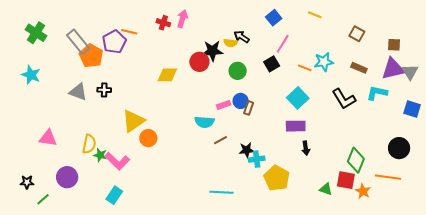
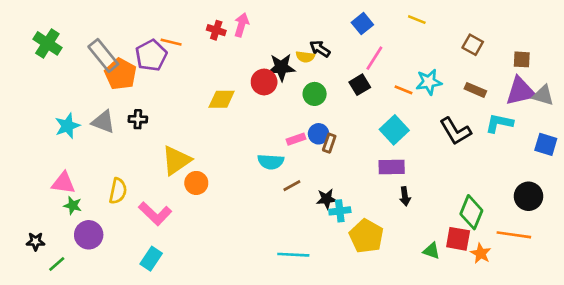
gray triangle: (410, 72) -> (543, 95), turned -42
cyan star: (31, 75) -> (67, 126), moved, turned 30
green star: (100, 155) -> (73, 206), moved

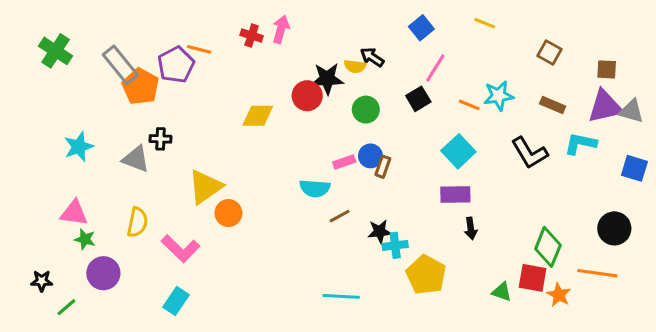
gray triangle: (103, 122) -> (136, 159), moved

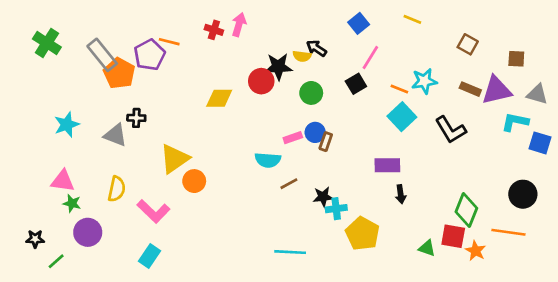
purple triangle: (605, 107) -> (497, 90), moved
cyan L-shape: (580, 144) -> (515, 122), moved
cyan square: (458, 151) -> (402, 117), moved

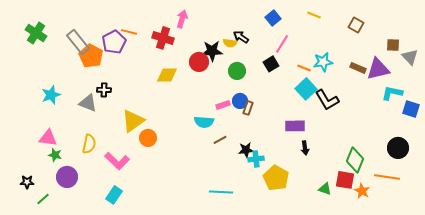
red cross: (214, 30) -> (163, 38), moved, size x1.5
brown square: (468, 44) -> (356, 25), moved
gray triangle: (537, 94) -> (410, 57), moved, turned 30
black L-shape: (451, 130) -> (327, 100), moved

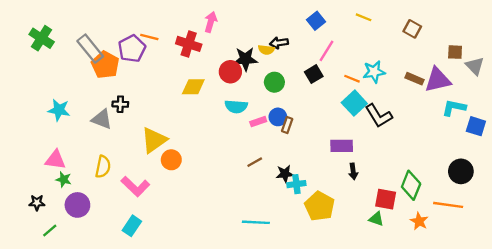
black arrow: (241, 37) -> (279, 43), turned -42
cyan star: (51, 95) -> (59, 110), turned 30
cyan semicircle: (204, 122) -> (236, 106), moved
red square: (345, 180) -> (386, 199), moved
black star: (27, 182) -> (37, 203), moved

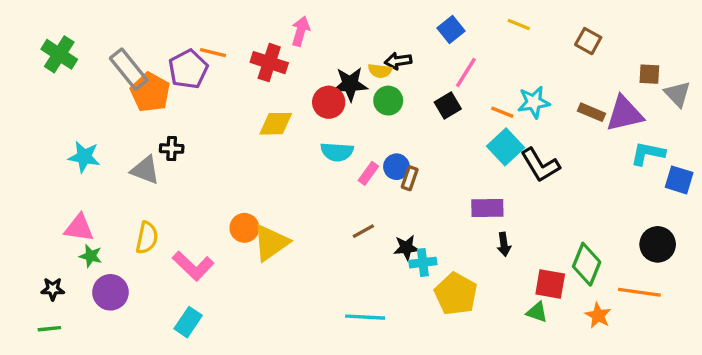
green circle: (274, 82) -> (388, 101), moved
pink rectangle: (258, 122) -> (368, 173), turned -35
yellow triangle: (154, 140) -> (271, 243), moved
green line: (50, 230) -> (49, 329), moved, turned 35

